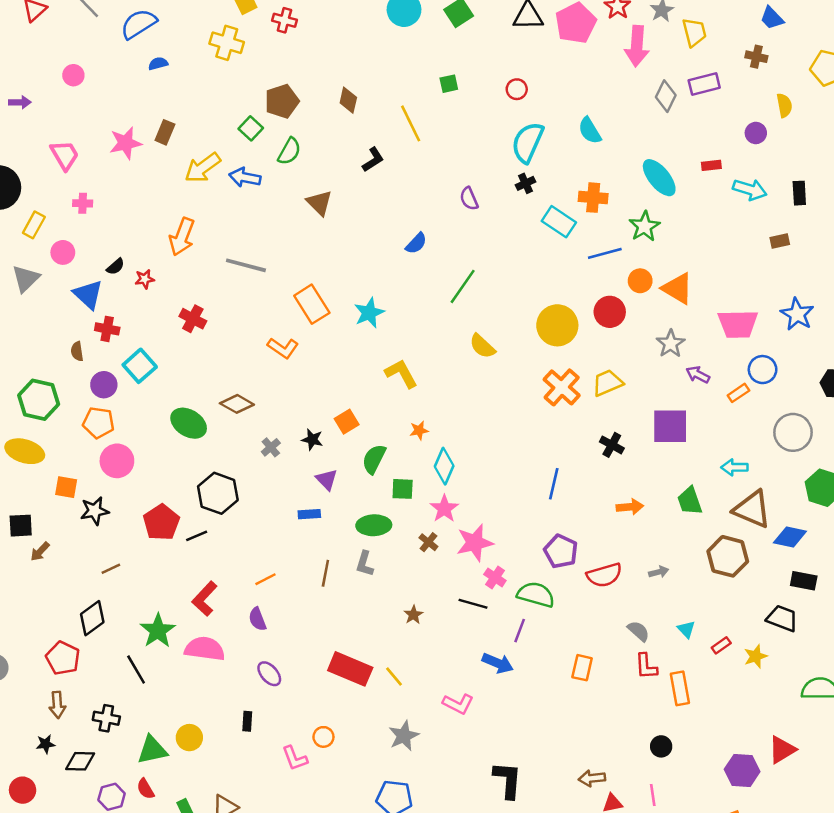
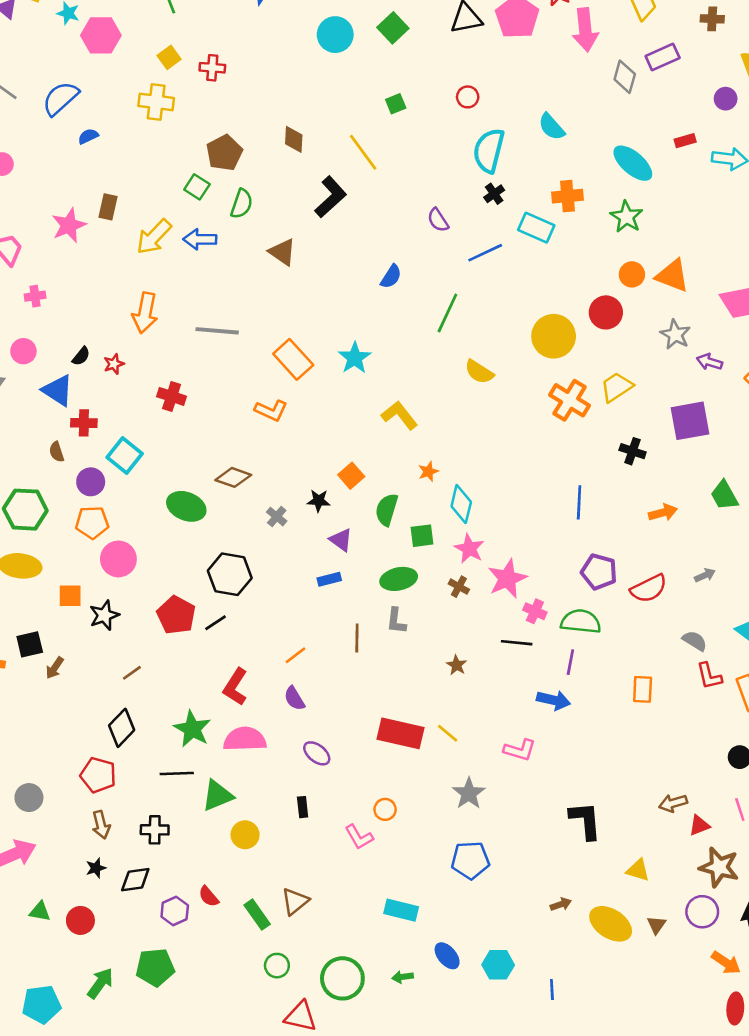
black L-shape: (373, 160) -> (331, 197), size x1.5
blue line: (605, 253) -> (485, 253), moved
black line: (136, 669) -> (177, 773), turned -52
green triangle: (152, 750) -> (217, 796), moved

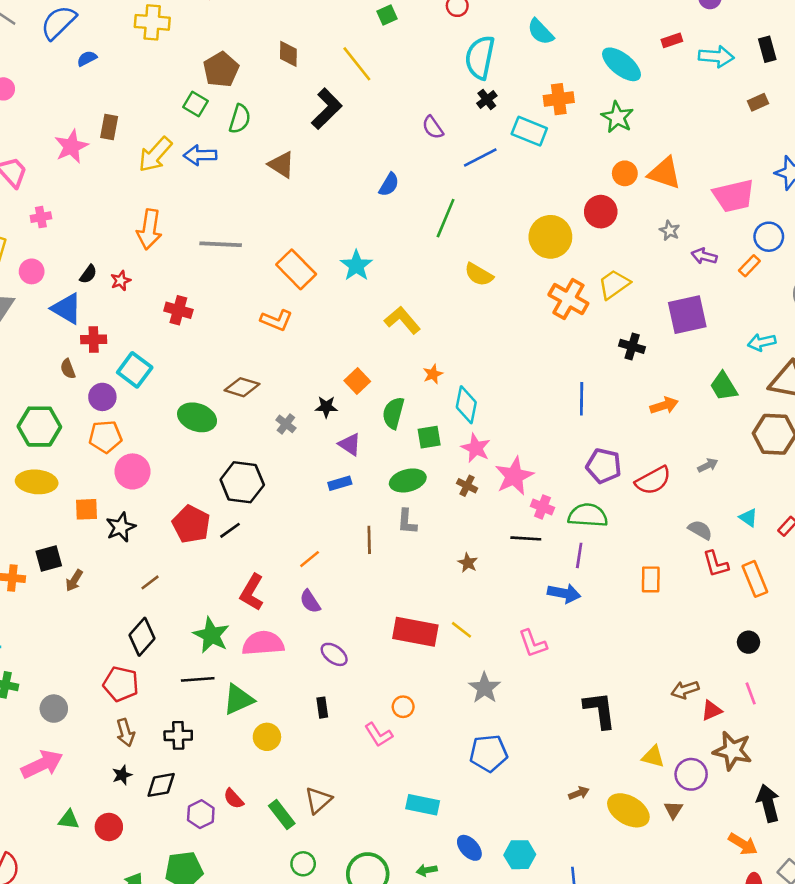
gray star: (675, 334) -> (670, 231), size x0.7
pink L-shape: (520, 750) -> (533, 643), turned 56
purple circle: (702, 912) -> (691, 774), moved

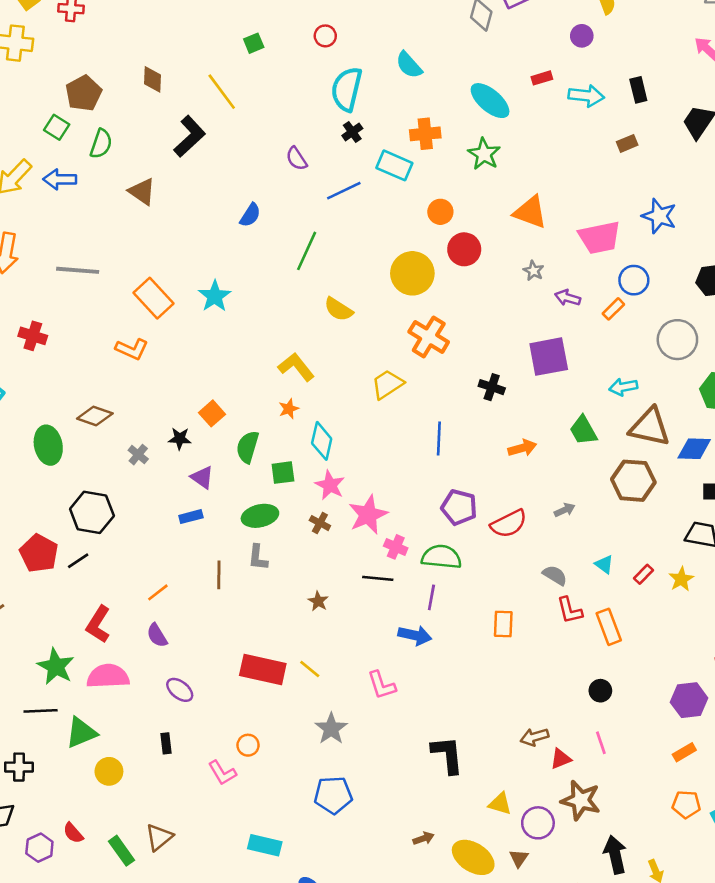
orange circle: (625, 173) -> (440, 212), moved
yellow trapezoid: (614, 284) -> (387, 384), moved
yellow L-shape: (402, 320) -> (296, 367), moved
green ellipse: (197, 417) -> (48, 445), turned 57

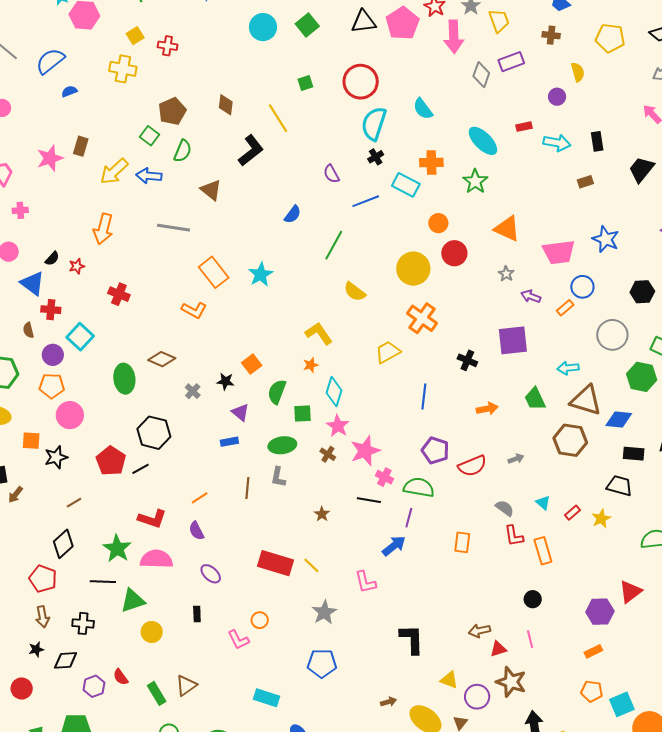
red circle: (325, 36) -> (361, 82), size x2.0
gray line: (78, 270) -> (174, 228), moved
red L-shape: (98, 624) -> (152, 519), turned -108
blue arrow: (415, 635) -> (394, 546), turned -55

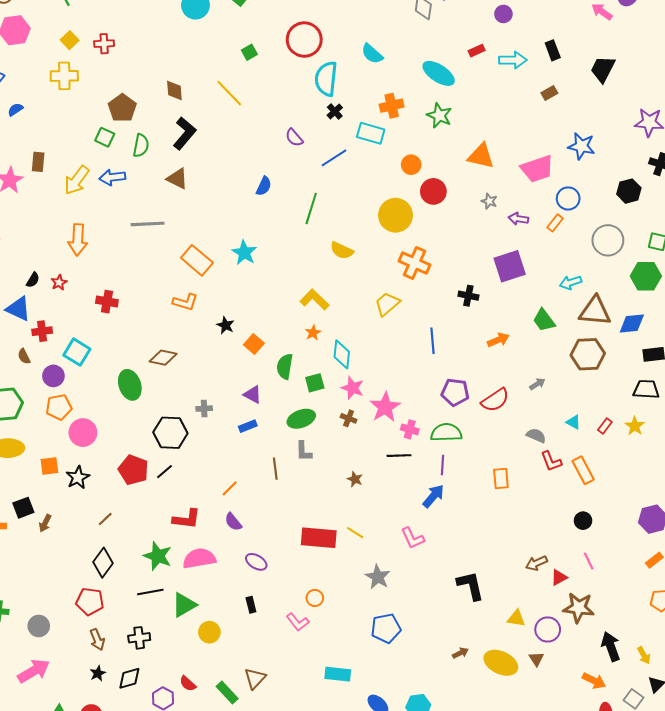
black L-shape: (251, 151) -> (184, 133), moved
black star: (225, 381) -> (226, 325), moved, turned 30
gray cross: (193, 391) -> (204, 409), moved, turned -35

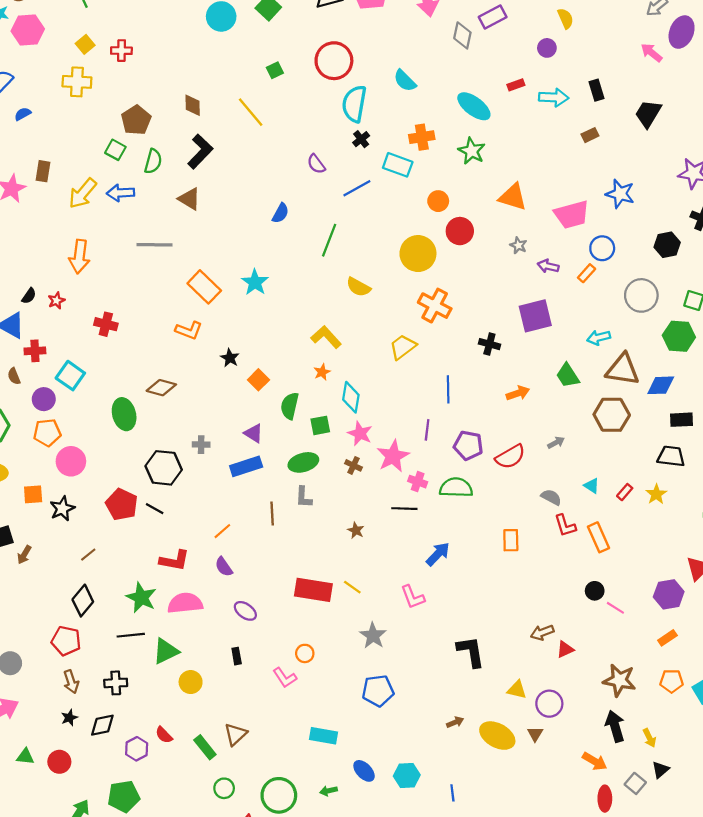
blue rectangle: (248, 426) -> (246, 466), size x1.6
purple line: (443, 465) -> (427, 430), moved
black line: (165, 472) -> (155, 509), turned 66
pink line: (589, 561) -> (615, 608), moved, turned -36
brown star: (579, 608) -> (619, 680), moved

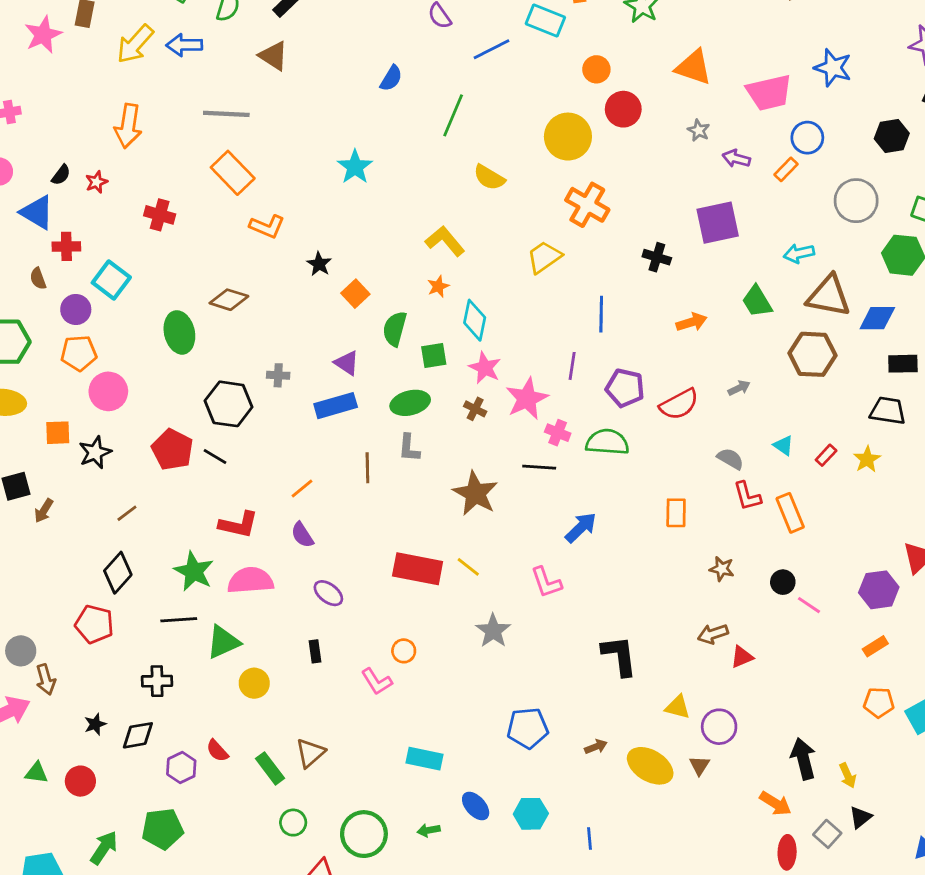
orange rectangle: (204, 287) -> (233, 173), moved
brown star: (356, 530) -> (475, 493), size x2.0
brown star: (619, 680) -> (722, 569), moved, size x0.6
brown arrow: (71, 682) -> (46, 680), moved
blue pentagon: (378, 691) -> (528, 728), moved

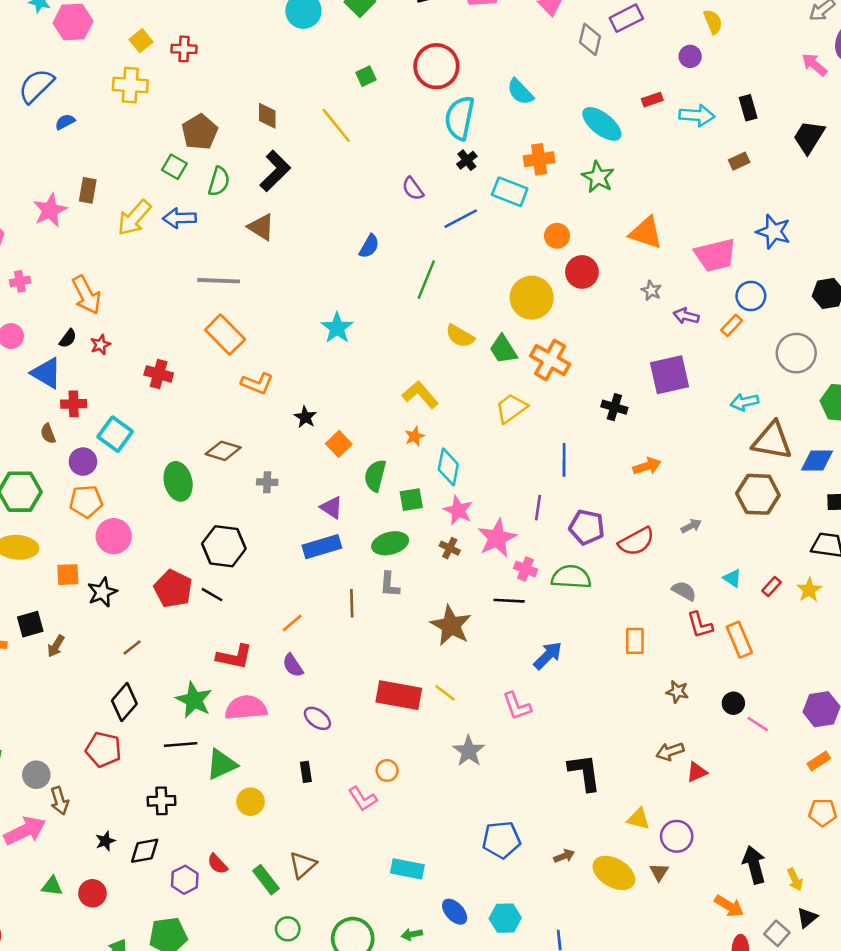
orange arrow: (128, 126) -> (86, 295), moved, turned -36
green trapezoid: (757, 301) -> (503, 349), moved
gray cross: (278, 375) -> (267, 482), moved

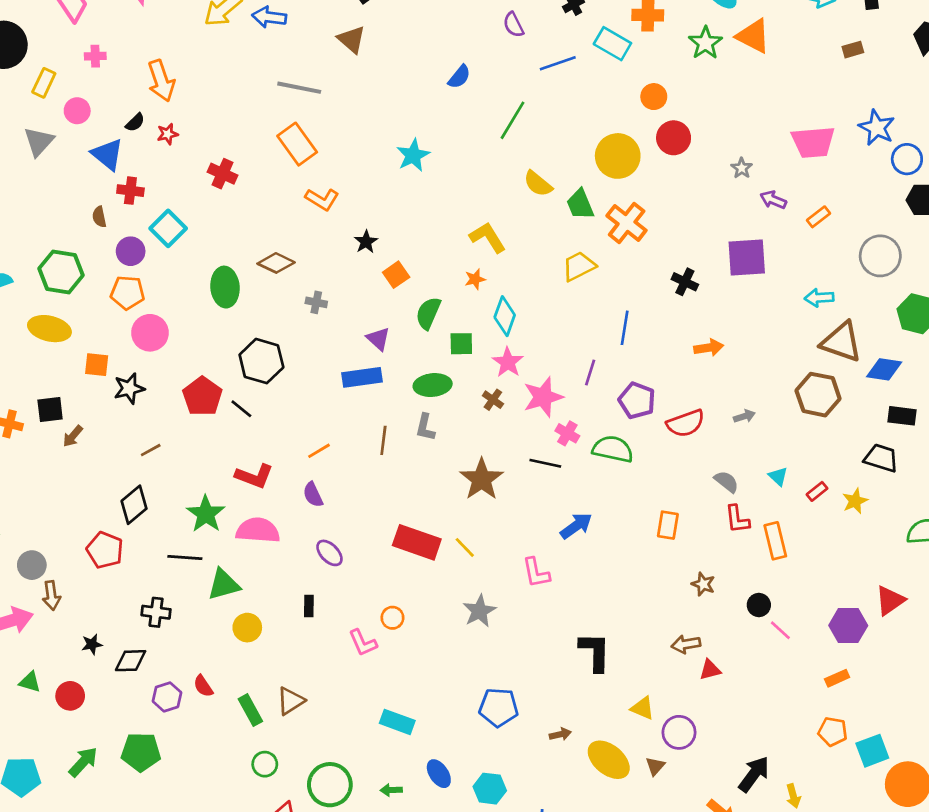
orange triangle: (646, 233) -> (753, 36), moved
blue circle: (751, 296) -> (907, 159), moved
black arrow: (754, 865) -> (754, 774), turned 42

